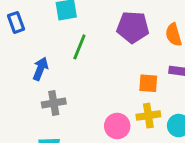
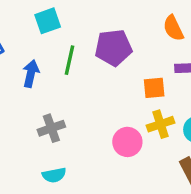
purple pentagon: (133, 27) -> (113, 48), moved
blue arrow: (40, 69) -> (31, 74), moved

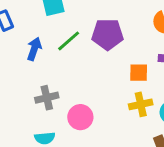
green line: (70, 60) -> (69, 41), turned 30
pink circle: (127, 142) -> (80, 117), moved

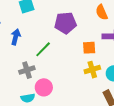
green line: (69, 41) -> (43, 49), moved
pink circle: (80, 117) -> (44, 87), moved

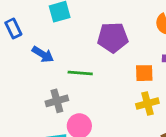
blue arrow: (16, 37) -> (43, 54), turned 105
green line: (43, 49) -> (80, 73), turned 48

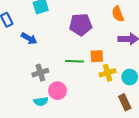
green line: (80, 73) -> (75, 61), moved
orange square: (144, 73) -> (97, 56), moved

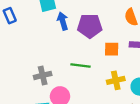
blue arrow: (29, 38) -> (63, 21), moved, turned -140
orange square: (97, 56) -> (112, 49), moved

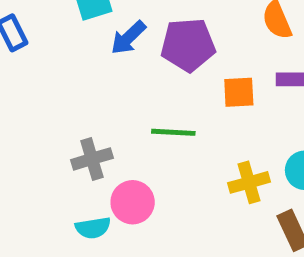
blue arrow: (63, 21) -> (128, 38), turned -114
yellow cross: (116, 80) -> (249, 182), moved

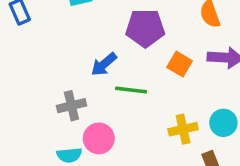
blue arrow: (128, 38) -> (104, 64), moved
orange square: (239, 92) -> (180, 64), turned 30

